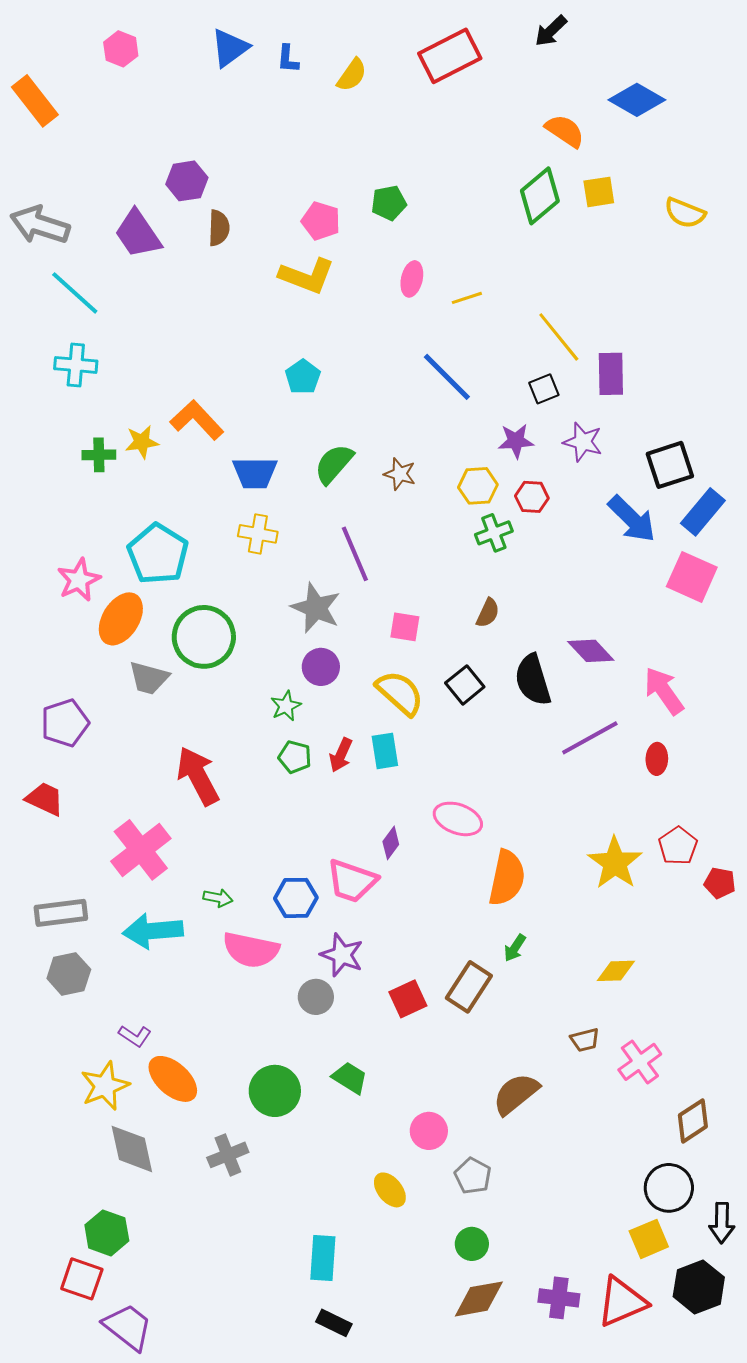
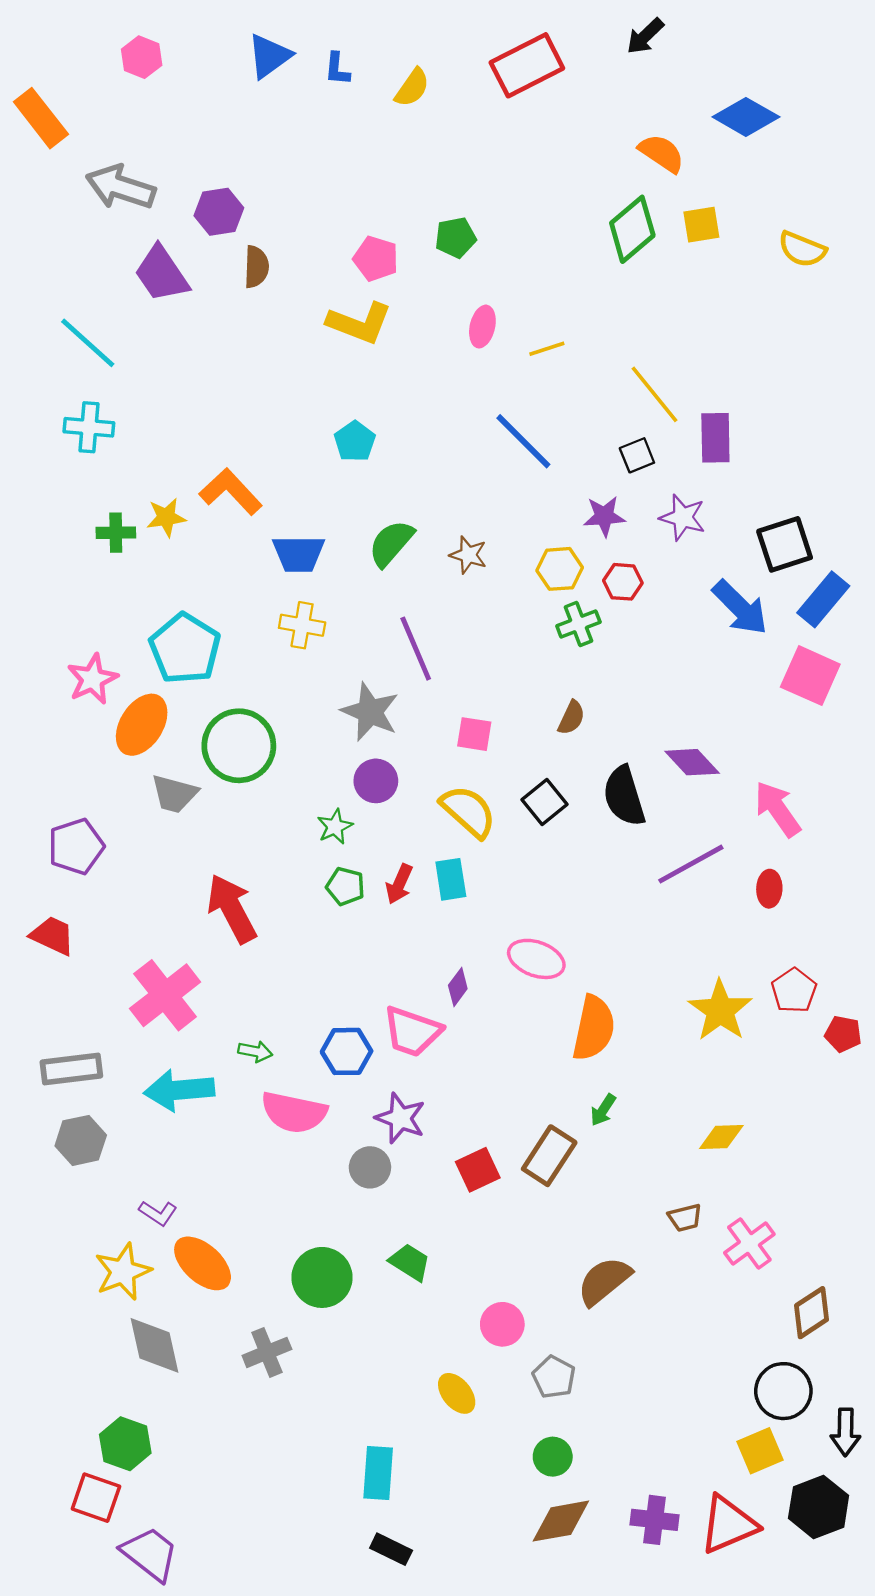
gray arrow: (40, 225) -> (121, 187), moved

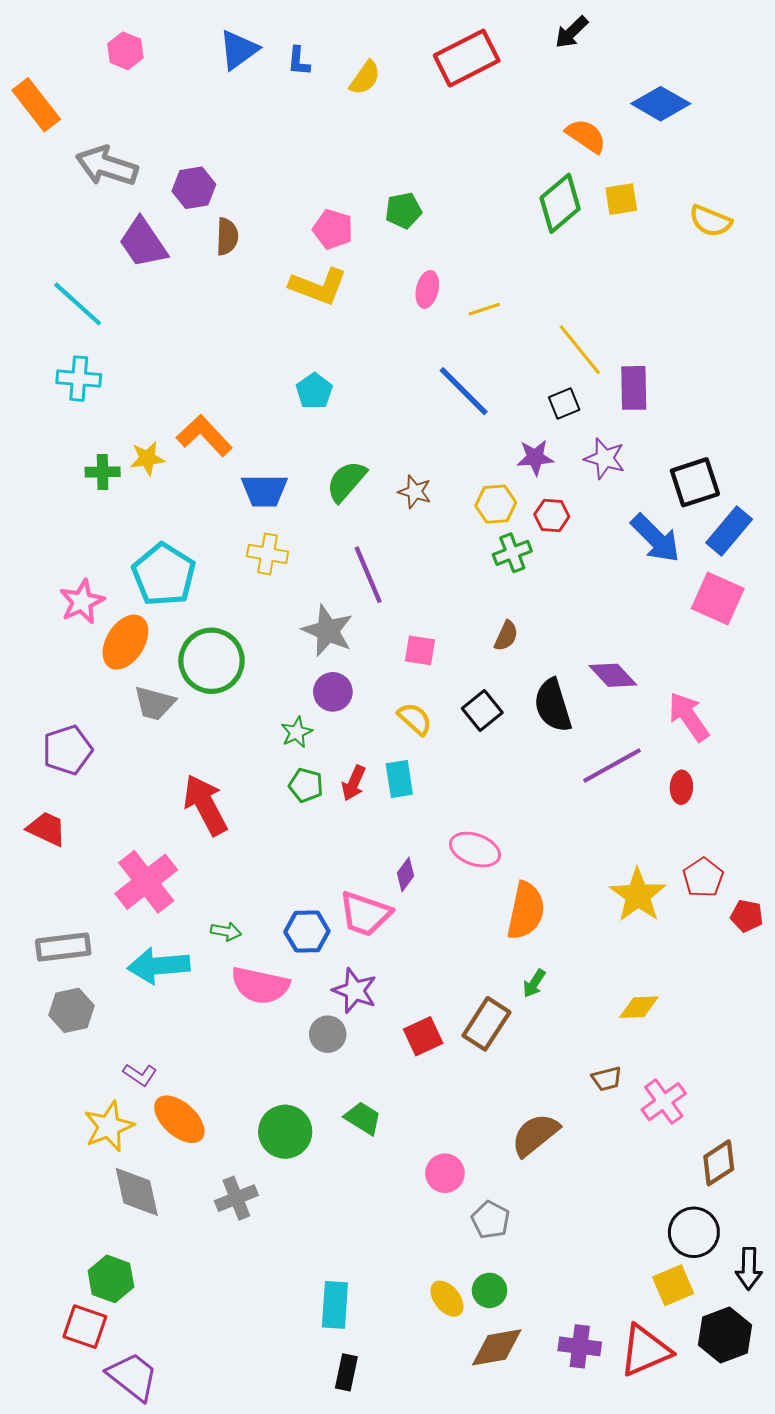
yellow semicircle: (468, 811) -> (415, 719), size x0.7
yellow ellipse: (457, 1393) -> (447, 1299), moved
black rectangle: (391, 1549) -> (346, 1372), turned 76

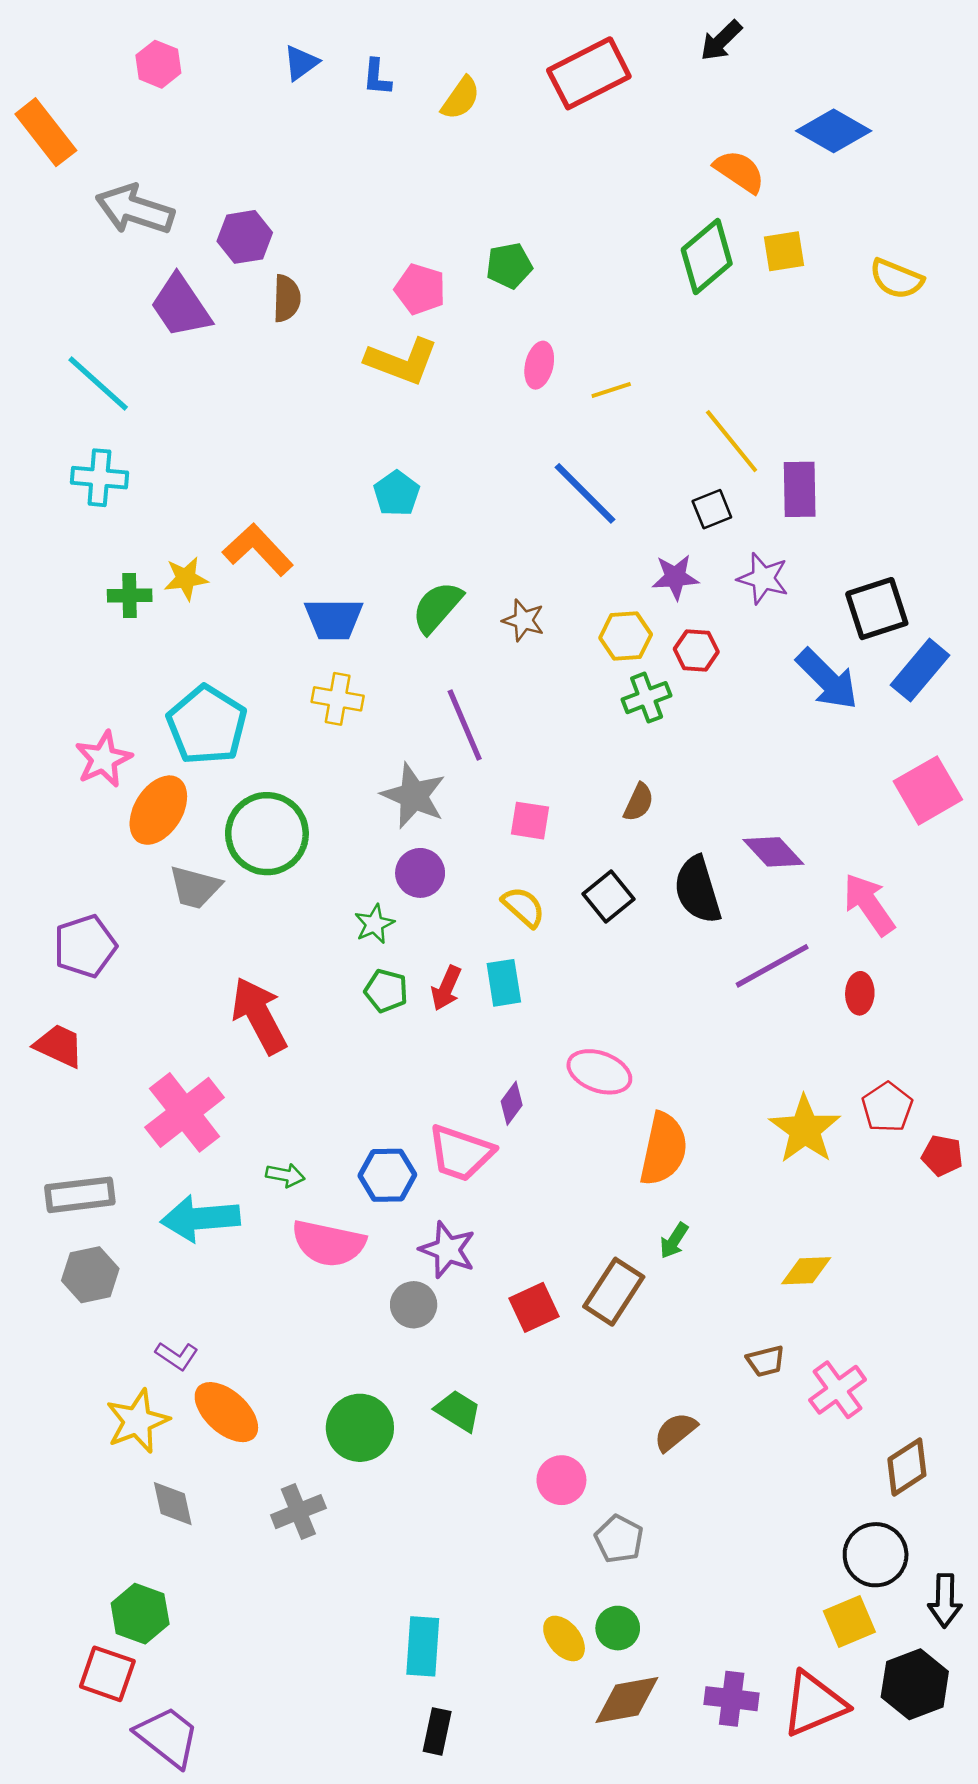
blue triangle: (238, 50) -> (301, 63), size x0.7
pink square: (718, 599) -> (928, 790), moved, turned 36
brown semicircle: (535, 1135) -> (675, 1432), size x0.7
gray diamond: (137, 1192) -> (173, 1504), size x0.7

